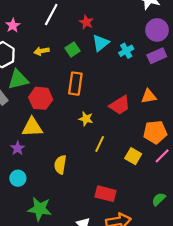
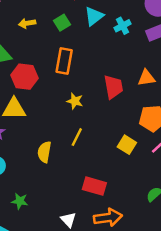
red trapezoid: (120, 105) -> (113, 87), turned -70
yellow line: (100, 144) -> (77, 137), moved
green star: (40, 209) -> (20, 201), size x0.6

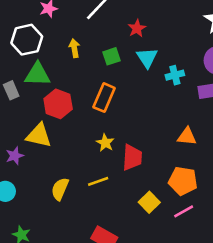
cyan triangle: (94, 16) -> (147, 58), turned -40
yellow arrow: (27, 23) -> (74, 48), turned 77
red trapezoid: (113, 87) -> (132, 157), moved
yellow line: (77, 137) -> (98, 181), turned 30

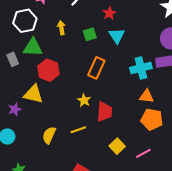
cyan cross: (175, 75) -> (141, 68), moved, size x1.5
orange rectangle: (104, 98) -> (96, 68), moved
orange pentagon: (183, 181) -> (152, 119), moved

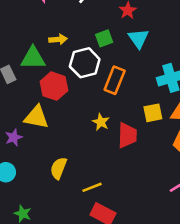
white hexagon: (25, 21) -> (85, 63), moved
yellow arrow: (61, 28) -> (58, 39), moved, turned 96
yellow line: (78, 130) -> (92, 187), moved
yellow square: (117, 146) -> (153, 113), moved, turned 35

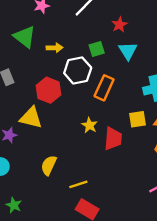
green triangle: (33, 58) -> (25, 37), moved, turned 35

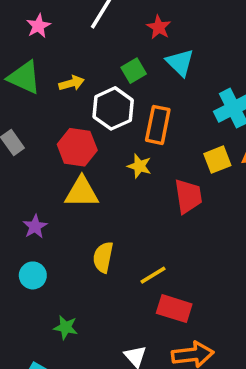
yellow triangle: (31, 118) -> (82, 192), moved
yellow star: (90, 125) -> (139, 166), moved

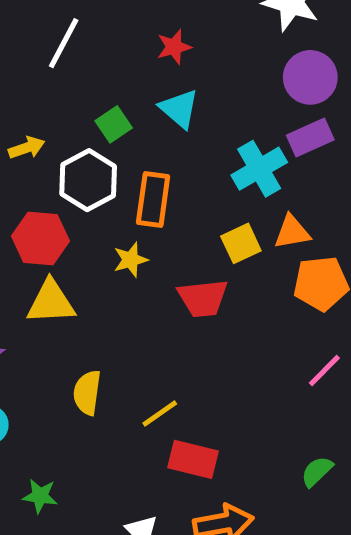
red star: (159, 27) -> (174, 47), moved, turned 30
yellow star: (139, 166) -> (131, 260), turned -30
red trapezoid: (188, 196) -> (203, 298), turned 96

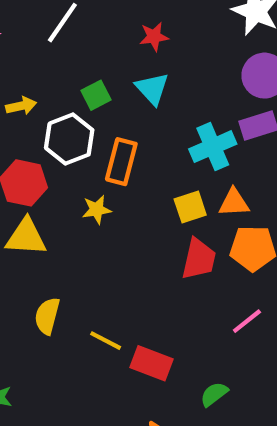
red trapezoid: (203, 298) -> (199, 259), moved, turned -78
yellow line: (160, 414) -> (106, 341), turned 56
red rectangle: (193, 459) -> (151, 363), moved
green semicircle: (317, 471) -> (214, 394), moved

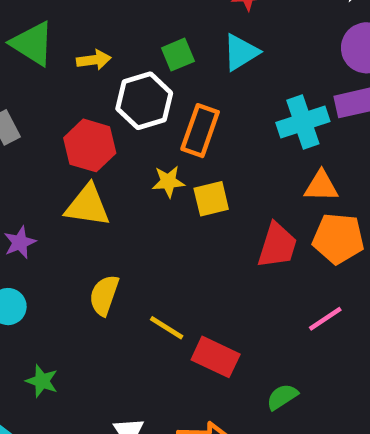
cyan triangle: (152, 89) -> (241, 52), turned 36
yellow square: (190, 207) -> (211, 199), moved

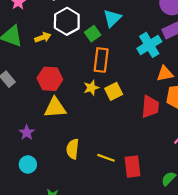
green square: (178, 55) -> (93, 34), moved
white hexagon: (144, 101) -> (67, 21), moved
red rectangle: (216, 357) -> (132, 167), turned 70

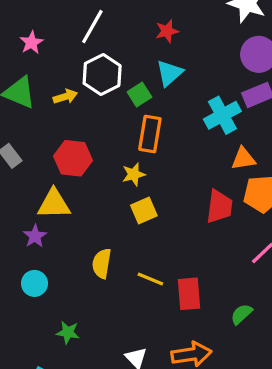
yellow square: (114, 91) -> (144, 210), moved
yellow triangle: (55, 108) -> (54, 204), moved

